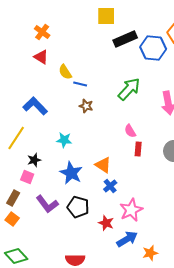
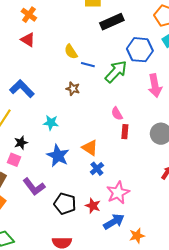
blue hexagon: (153, 48) -> (140, 50), moved
yellow semicircle: (65, 72) -> (71, 52), moved
blue line: (80, 84) -> (88, 65), moved
black pentagon: (78, 207) -> (65, 204), moved

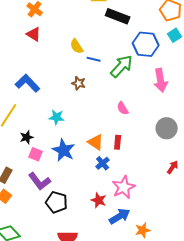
black rectangle: (112, 22) -> (118, 16), turned 45
red rectangle: (125, 132) -> (118, 142), moved
pink square: (14, 160) -> (36, 154), moved
black pentagon: (65, 204) -> (57, 202), moved

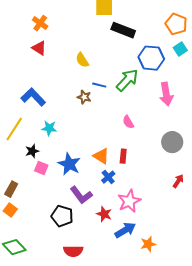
blue line: (94, 59) -> (99, 85), moved
cyan star: (57, 117) -> (49, 128), moved
purple L-shape: (40, 181) -> (81, 195), moved

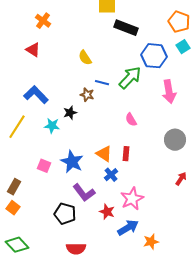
red triangle: (39, 48) -> (33, 50), moved
black star: (32, 151) -> (70, 113), moved

